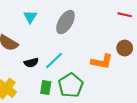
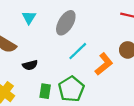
cyan line: (54, 60) -> (78, 51), moved
orange L-shape: (102, 62) -> (104, 64), turned -50

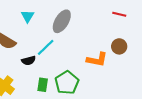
cyan line: (78, 51) -> (46, 47), moved
orange L-shape: (104, 64) -> (97, 60), turned 50

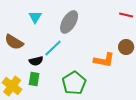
green rectangle: (43, 85) -> (34, 79), moved

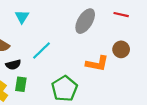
gray ellipse: (69, 22) -> (85, 21), moved
black semicircle: (36, 61) -> (13, 65), moved

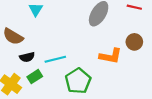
cyan line: (42, 50) -> (55, 59), moved, turned 30
green rectangle: (21, 84) -> (35, 77), turned 48

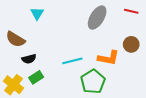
cyan line: (55, 59) -> (72, 61), moved
green pentagon: (78, 81) -> (93, 82), moved

